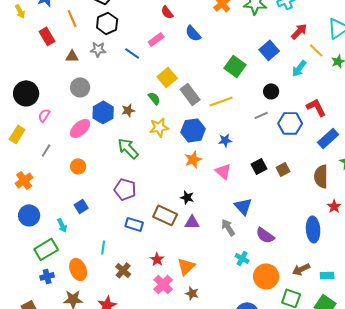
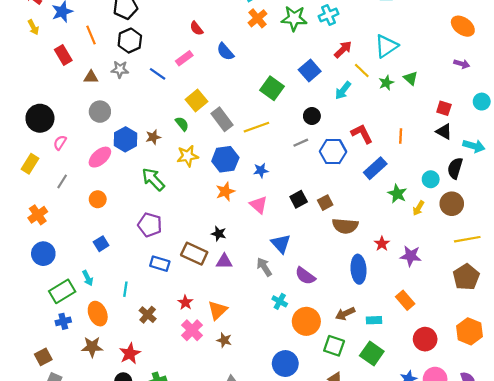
brown semicircle: (321, 176) -> (345, 226), moved, turned -85
cyan arrow: (62, 225) -> (88, 278), moved

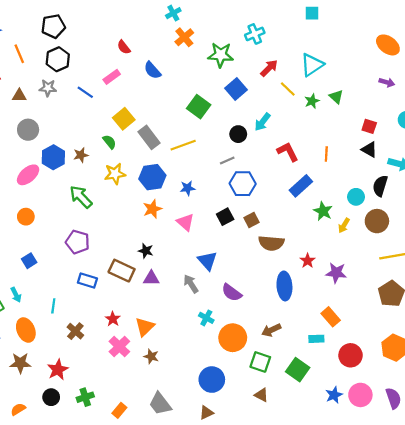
green star: (294, 18) -> (221, 55), moved
cyan arrow: (343, 90) -> (262, 122), moved
blue hexagon: (333, 152) -> (243, 184), moved
cyan rectangle: (374, 320) -> (316, 339), moved

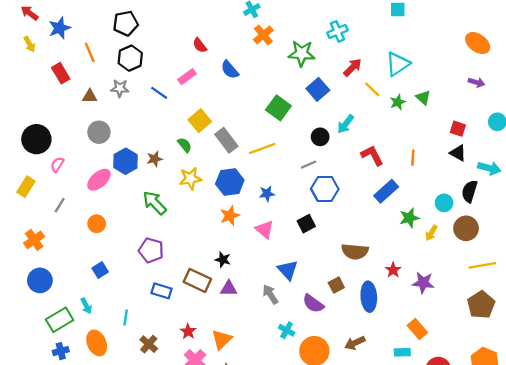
green star: (323, 211) -> (409, 218), turned 30
brown square: (251, 220) -> (336, 285), moved

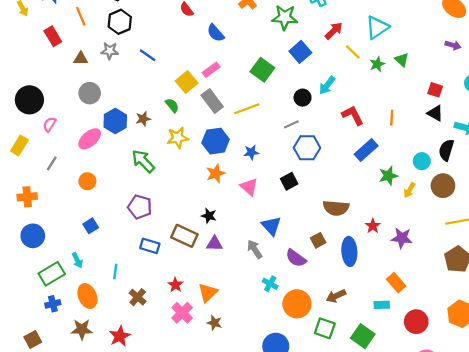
pink rectangle: (187, 77) -> (211, 70), moved
orange cross: (34, 240) -> (27, 197), turned 30

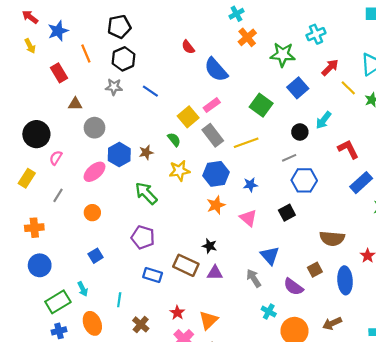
blue semicircle: (216, 33) -> (216, 70), size x1.4
brown triangle: (81, 59) -> (75, 104), moved

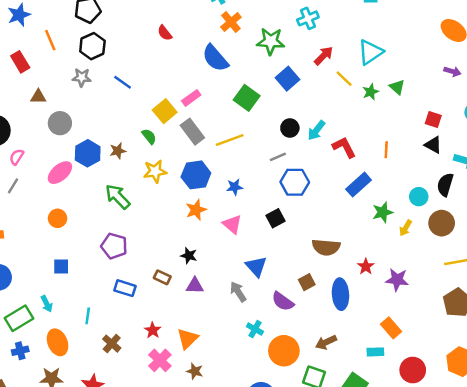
blue semicircle: (216, 70) -> (215, 58), moved
cyan arrow: (324, 120) -> (316, 130), moved
gray line: (58, 195) -> (13, 186), moved
blue square: (96, 256) -> (61, 266), turned 32
brown rectangle: (186, 265) -> (162, 277), size x0.6

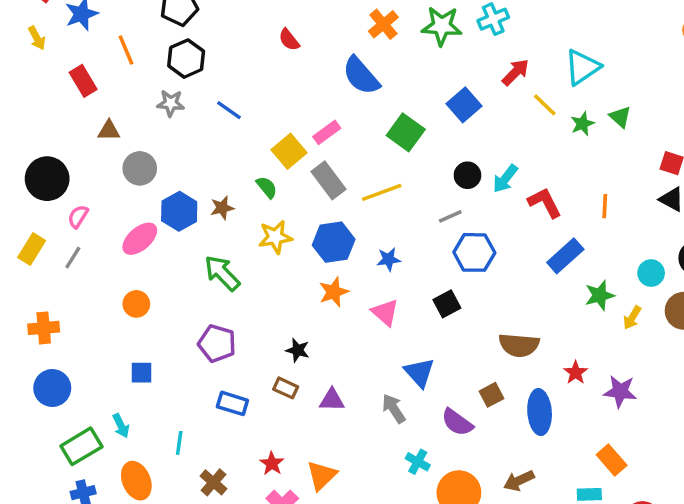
green star: (271, 41) -> (442, 26), moved
black star: (189, 256) -> (298, 350), moved

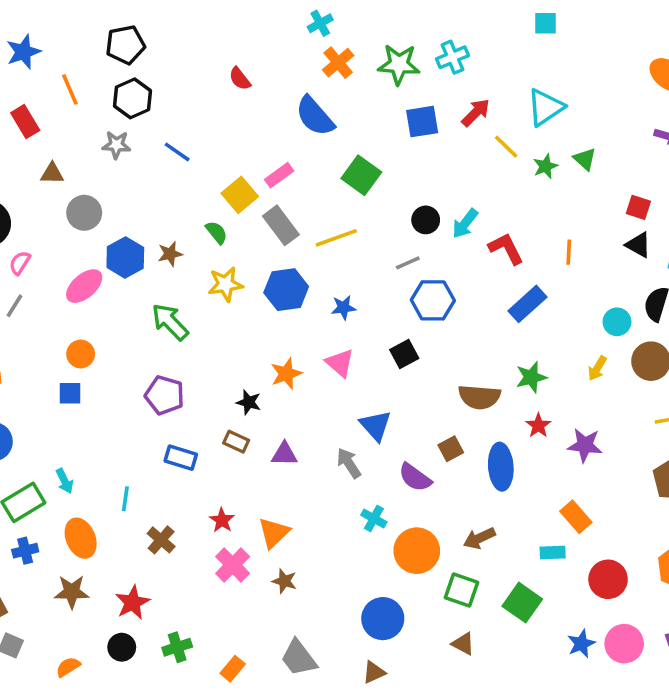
blue square: (464, 105) -> (422, 122), moved, turned 32
orange star: (334, 292) -> (286, 374), moved
green star: (600, 295) -> (531, 377), moved
blue square: (141, 373) -> (70, 393), moved

